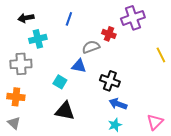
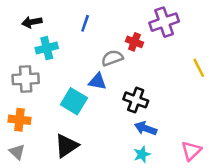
cyan square: (60, 82) -> (74, 101), size x1.5
black triangle: (65, 111) -> (66, 146), moved, turned -45

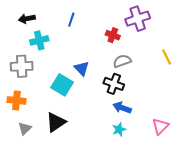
gray semicircle: (112, 58) -> (122, 61), moved
blue triangle: (97, 81) -> (82, 68), turned 35
gray triangle: (17, 152) -> (25, 128), moved, turned 32

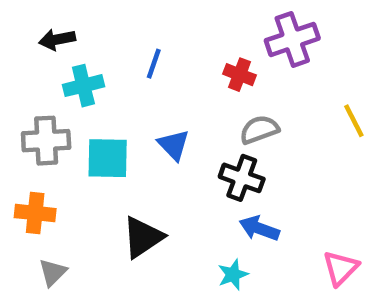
blue line: (71, 20) -> (154, 64), moved
cyan square: (62, 85) -> (108, 158), moved, turned -30
black triangle: (56, 122) -> (143, 237), moved
cyan star: (119, 129) -> (233, 275), moved

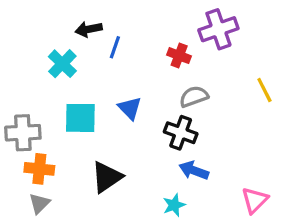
black arrow: (57, 39) -> (89, 29), moved
cyan cross: (83, 86) -> (62, 64), turned -32
gray cross: (46, 141) -> (23, 133), moved
orange cross: (35, 213) -> (39, 169), moved

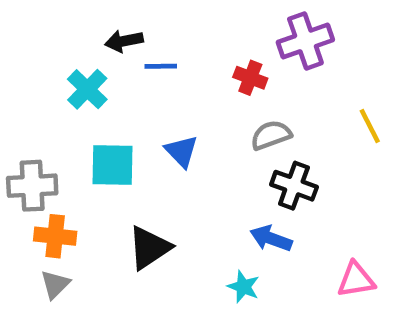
blue line: (115, 47) -> (161, 66), turned 70
black cross: (181, 133) -> (294, 186), moved
pink triangle: (255, 200) -> (356, 280), turned 36
cyan star: (174, 205) -> (243, 287), turned -30

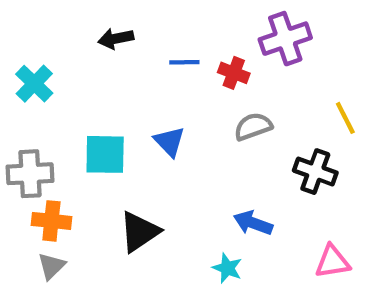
blue line: (161, 66) -> (184, 62), moved
cyan cross: (87, 89) -> (34, 84), moved
black cross: (294, 186) -> (315, 172), moved

